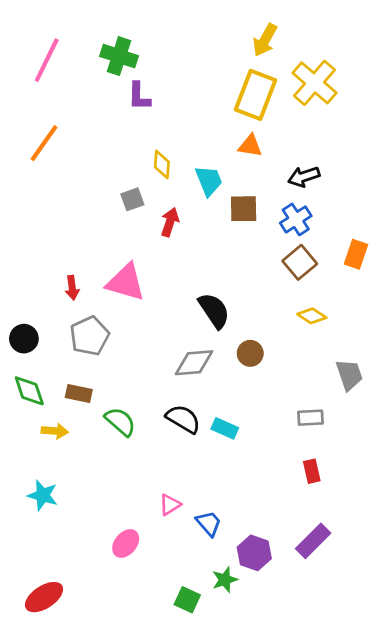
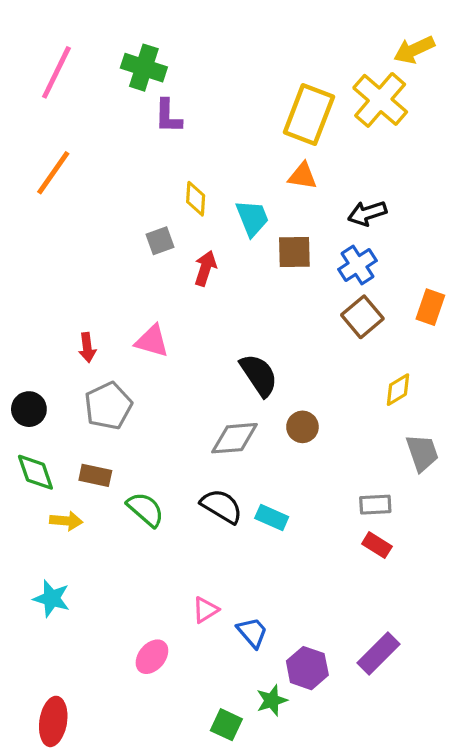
yellow arrow: (265, 40) -> (414, 50), moved, turned 36
pink triangle: (126, 282) -> (152, 341), size x0.7
yellow diamond: (312, 316) -> (398, 390), moved, turned -64
red rectangle: (312, 471) -> (377, 545), moved, turned -45
red ellipse: (44, 597) -> (53, 721), turned -48

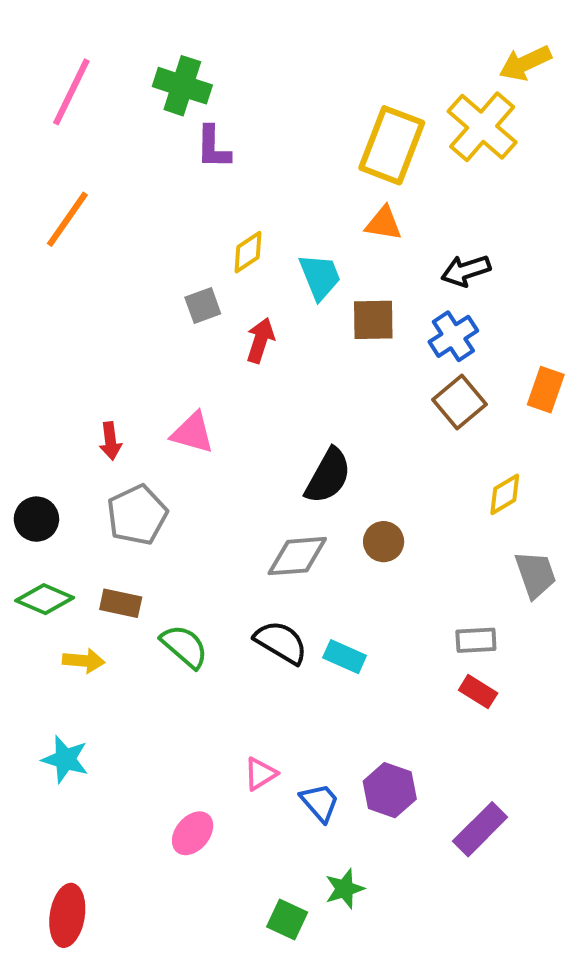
yellow diamond: (196, 199) -> (248, 252), turned 52
black semicircle: (259, 375) -> (328, 476), turned 63
green diamond: (35, 472) -> (45, 599), turned -48
purple hexagon: (307, 668) -> (390, 790), moved

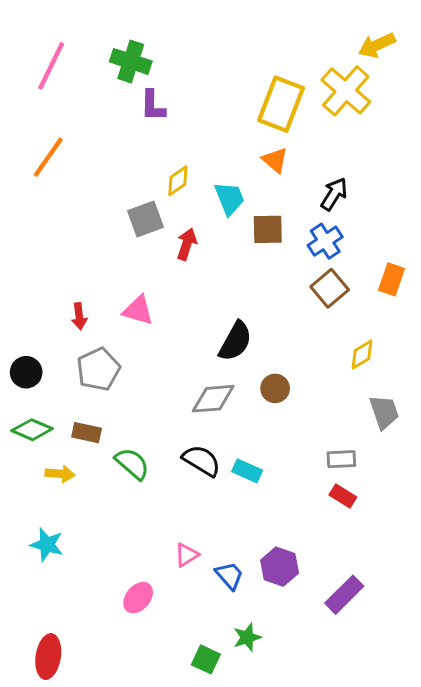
orange triangle: (384, 223) -> (275, 160), turned 32
black arrow: (466, 271) -> (334, 194), turned 140
gray square: (203, 305) -> (145, 219), size x1.4

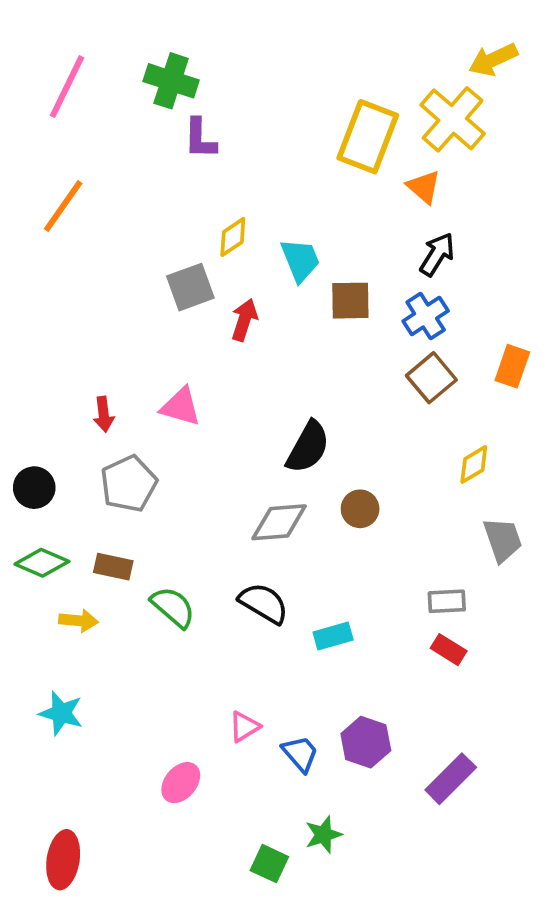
orange triangle: (275, 160) -> (424, 187), moved
cyan rectangle: (247, 471) -> (333, 636), moved, turned -40

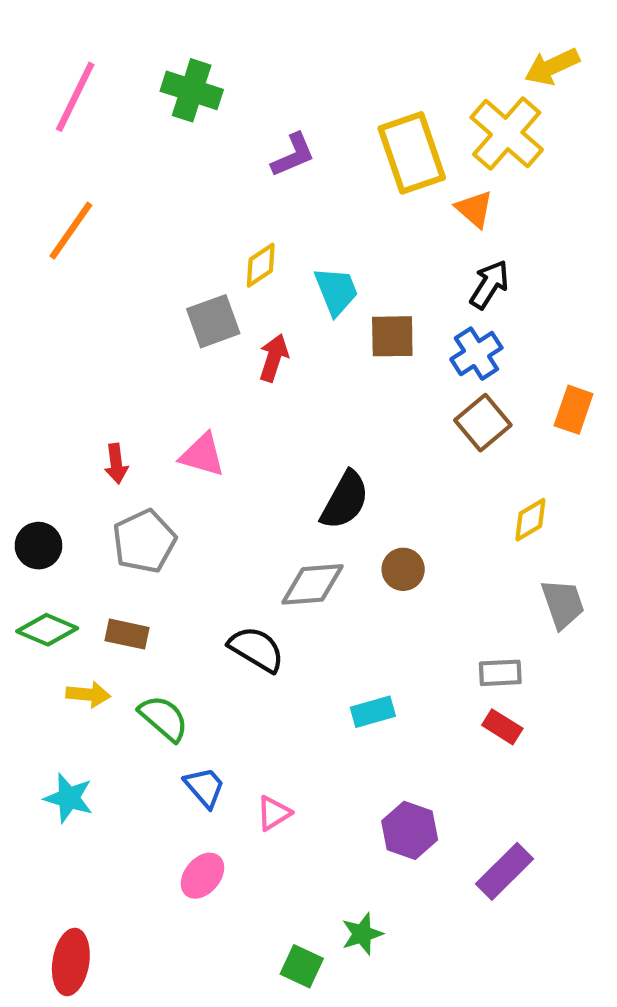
yellow rectangle: (368, 137) -> (412, 153), turned -40
purple L-shape: (200, 139) -> (293, 155), moved, turned -114
black semicircle: (264, 603) -> (256, 649), moved
green semicircle: (173, 607) -> (164, 718), moved
blue trapezoid: (300, 754) -> (205, 787), moved

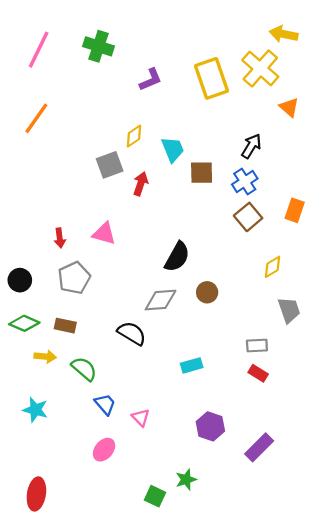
yellow arrow: (552, 67) -> (284, 34), turned 36
orange triangle: (474, 209) -> (289, 107), moved
pink triangle: (274, 813) -> (141, 418), turned -42

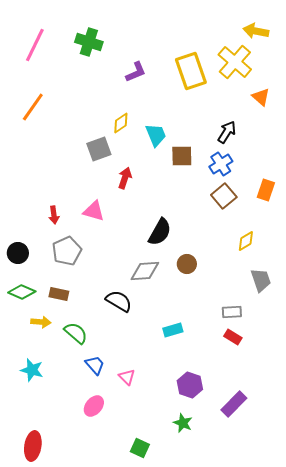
red arrow: (141, 184) -> (125, 178), moved
green star: (186, 480) -> (183, 423), moved, turned -30

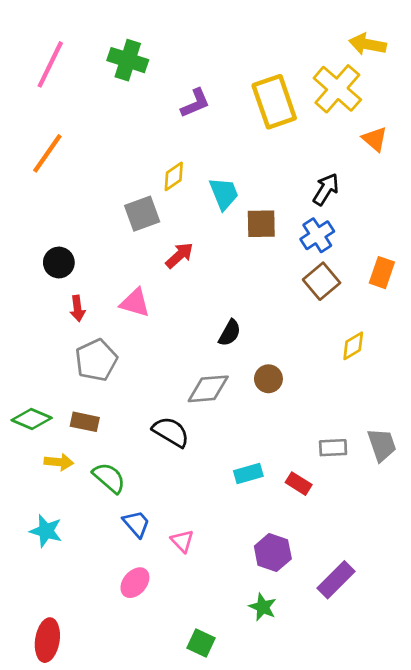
red arrow: (125, 178) -> (179, 255), turned 30
black semicircle: (160, 232) -> (230, 333), size x0.7
black circle: (18, 253) -> (59, 263), moved
gray trapezoid: (261, 280) -> (382, 445), moved
red rectangle: (233, 337) -> (299, 484), moved

